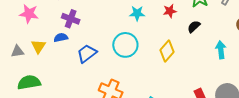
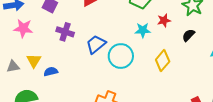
cyan star: (137, 13) -> (143, 30), moved
blue semicircle: (61, 38) -> (51, 72), moved
blue trapezoid: (87, 53) -> (96, 44), moved

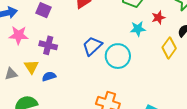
purple cross: (65, 32) -> (48, 45), moved
yellow diamond: (163, 61) -> (169, 48), moved

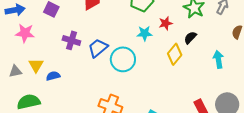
purple cross: (48, 45) -> (71, 40), moved

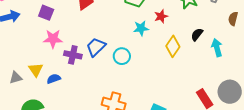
pink star: (25, 33) -> (53, 39), moved
black semicircle: (190, 38) -> (197, 35), moved
purple cross: (71, 40) -> (73, 55), moved
cyan circle: (123, 59) -> (122, 56), size x0.7

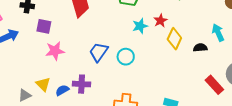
red star: (161, 16) -> (160, 21), moved
black semicircle: (197, 35) -> (200, 48), moved, turned 56
purple cross: (73, 55) -> (82, 84), moved

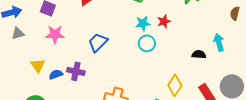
yellow diamond: (174, 39) -> (175, 85), moved
cyan circle: (126, 57) -> (147, 43), moved
gray triangle: (25, 95) -> (18, 33), moved

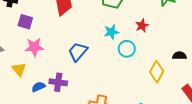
cyan star: (143, 23) -> (111, 32), moved
yellow triangle: (38, 65) -> (19, 69), moved
yellow diamond: (175, 85) -> (157, 72), moved

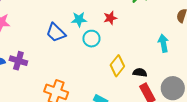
blue trapezoid: (78, 52) -> (56, 33), moved, turned -95
black semicircle: (179, 56) -> (140, 73), moved

